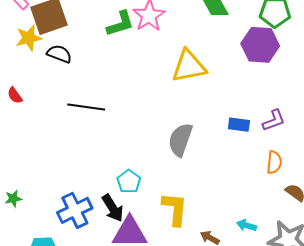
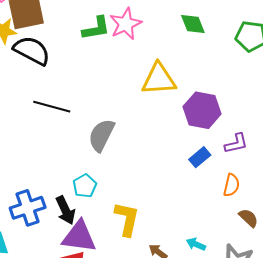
purple hexagon: (260, 45) -> (202, 110), moved
black semicircle: (59, 54) -> (32, 51), size x1.5
blue rectangle: (239, 125) -> (200, 157), moved, turned -55
gray semicircle: (180, 140) -> (101, 135), moved

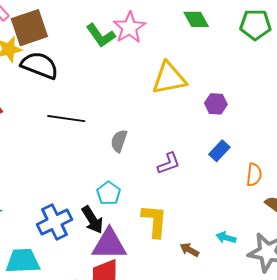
green L-shape: (96, 28) -> (101, 35), turned 72
purple hexagon: (202, 110) -> (216, 104), size x0.6
gray semicircle: (101, 135) -> (119, 141), size x0.7
purple L-shape: (236, 143) -> (169, 163), moved

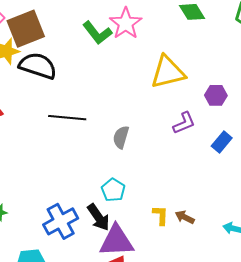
purple L-shape: (169, 163) -> (184, 123), moved
yellow L-shape: (154, 221) -> (160, 215), size x0.6
brown arrow: (189, 250) -> (185, 217), moved

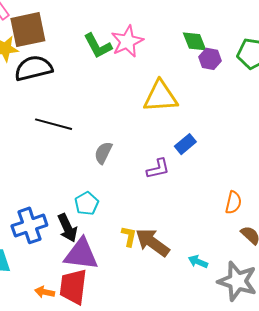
black semicircle: (38, 66) -> (33, 68), turned -42
purple hexagon: (216, 95) -> (210, 59), moved
purple L-shape: (184, 123) -> (158, 169), moved
blue rectangle: (222, 142) -> (185, 144), moved
brown arrow: (185, 217) -> (152, 242), size x1.8

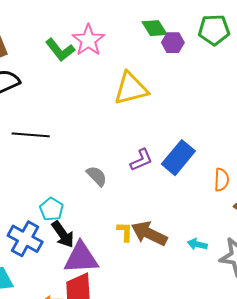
blue rectangle: (185, 144) -> (178, 158), moved, size x1.6
gray semicircle: (103, 153) -> (97, 176), moved, turned 120
cyan pentagon: (87, 203) -> (51, 209), moved
blue cross: (29, 225) -> (25, 239), turned -32

